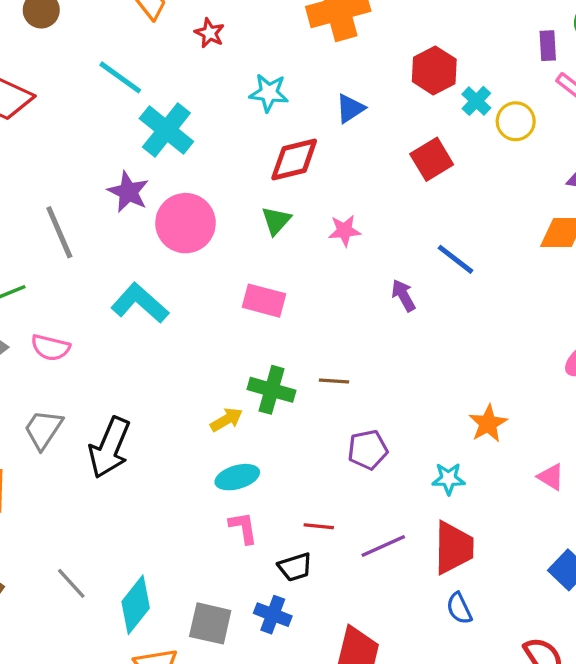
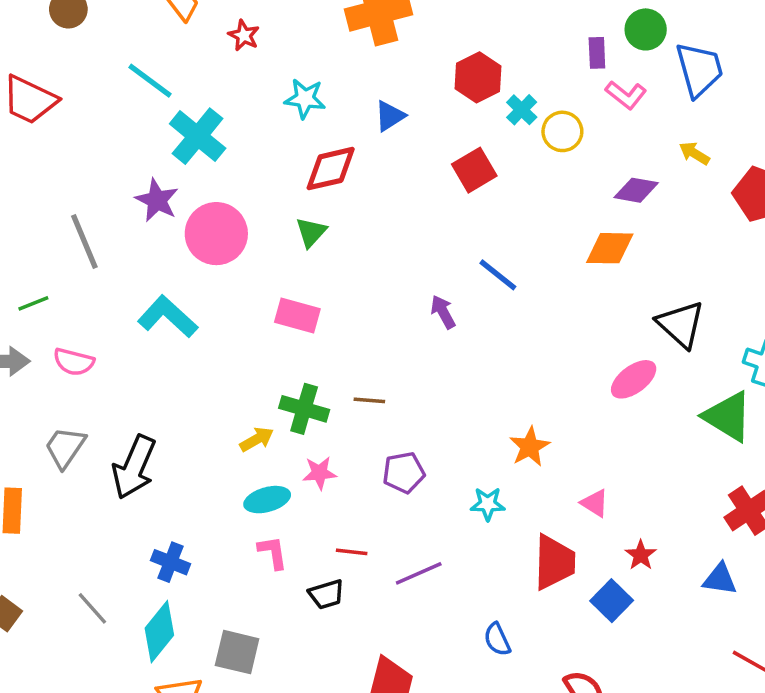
pink star: (344, 231) -> (320, 473), moved
red trapezoid: (454, 548) -> (554, 562), moved
blue cross: (273, 615) -> (170, 562), moved

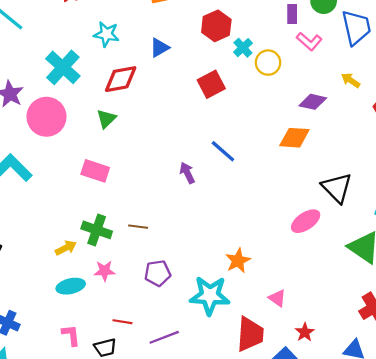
cyan cross: (198, 136) -> (63, 67), moved
cyan star: (488, 504) -> (210, 295), size x1.8
pink L-shape: (273, 552) -> (71, 335), moved

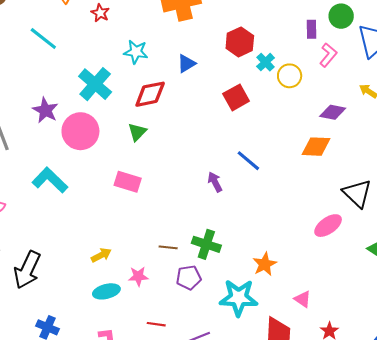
pink L-shape: (309, 41) -> (328, 55), turned -90
brown line: (138, 227) -> (168, 247), moved
green cross: (97, 230) -> (206, 244), moved

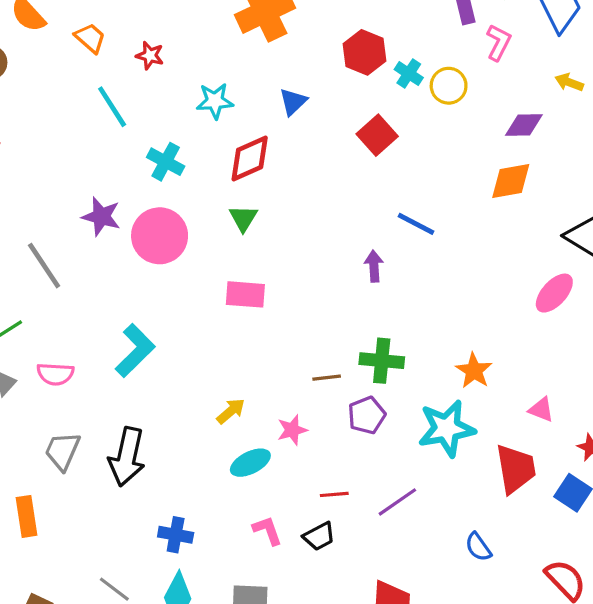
cyan line: (43, 38) -> (112, 107), moved, turned 32
cyan cross: (95, 84) -> (166, 162), size x0.7
cyan L-shape: (50, 180) -> (135, 351), moved, turned 104
purple arrow: (215, 182) -> (374, 266), turned 36

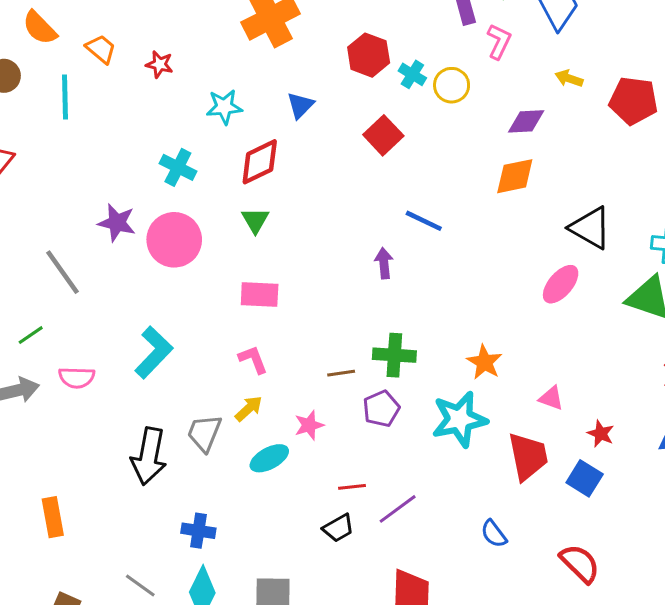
cyan line: (112, 107) -> (65, 97), moved, turned 33
gray trapezoid: (62, 451) -> (204, 433), moved
purple line: (397, 502) -> (398, 509), moved
pink L-shape: (267, 530) -> (253, 359), moved

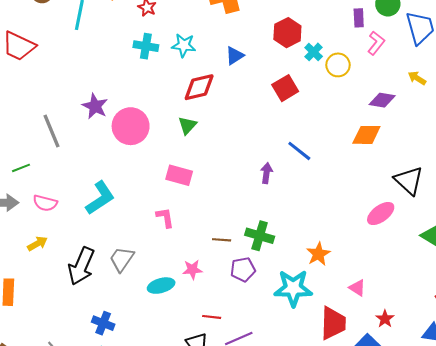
cyan cross: (178, 167) -> (146, 46), moved, turned -30
yellow arrow: (249, 409) -> (37, 244), moved

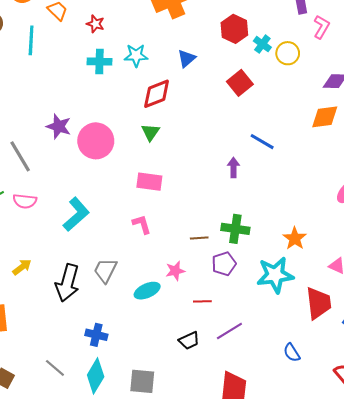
pink semicircle: (45, 203) -> (25, 201), moved
red line: (212, 317) -> (202, 301), moved

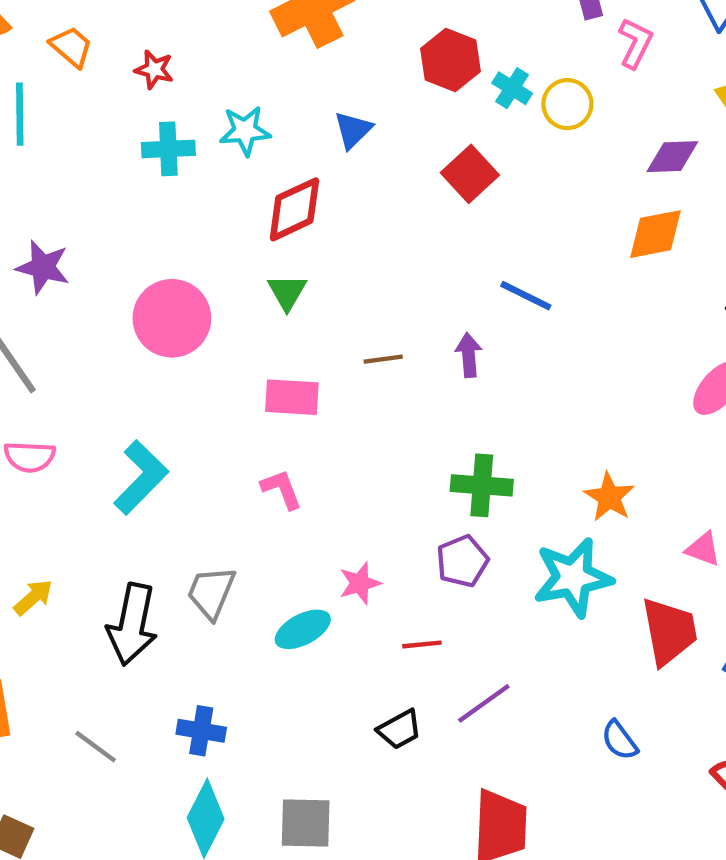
purple star: (59, 126) -> (43, 267), moved
brown line: (199, 238) -> (383, 359), moved
gray line: (55, 368) -> (96, 747), moved

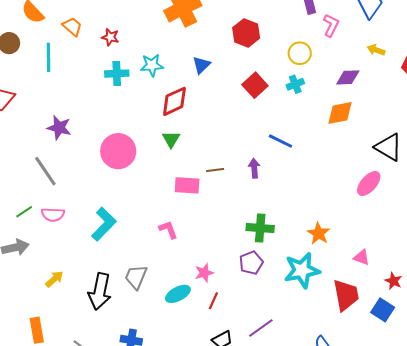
cyan cross: (512, 88) -> (295, 84), moved, turned 36
pink rectangle: (292, 397) -> (187, 185), moved
red line: (422, 644) -> (213, 301), moved, turned -60

